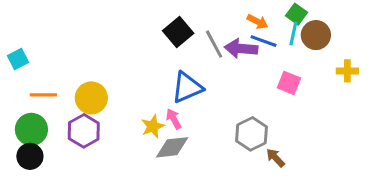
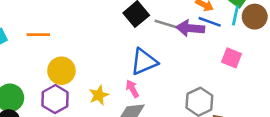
gray line: (214, 44) -> (167, 24), turned -45
orange line: (43, 95) -> (38, 35), moved
yellow star: (153, 126) -> (99, 95), moved

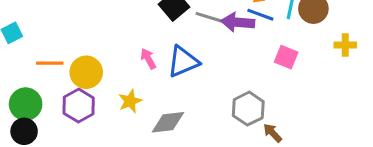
orange line: (38, 35) -> (50, 63), moved
pink arrow: (132, 89) -> (148, 59), moved

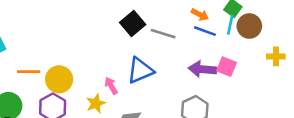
purple arrow: (238, 22) -> (202, 69), moved
pink arrow: (148, 59) -> (111, 86), moved

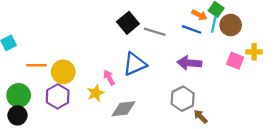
orange arrow: (200, 15) -> (199, 15), moved
pink square: (227, 67) -> (235, 61), moved

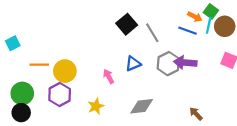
gray line: (155, 32) -> (152, 33), turned 42
blue triangle: (135, 64) -> (133, 64), size x0.7
yellow star: (96, 93) -> (96, 106), moved
gray hexagon: (183, 99) -> (168, 64), moved
gray diamond: (123, 109) -> (142, 106), moved

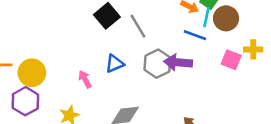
blue line: (187, 31) -> (195, 35), moved

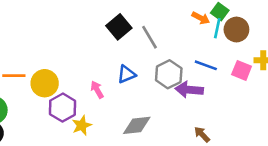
blue line: (195, 35) -> (206, 65), moved
purple arrow: (178, 62) -> (189, 90), moved
purple hexagon: (25, 101) -> (63, 108), moved

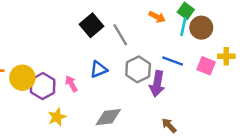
orange arrow: (201, 18) -> (157, 17), moved
purple arrow: (189, 90) -> (157, 84), turned -85
purple hexagon: (63, 108) -> (43, 86), moved

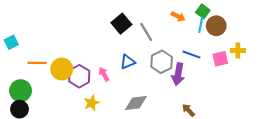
pink square: (206, 66) -> (220, 59), turned -35

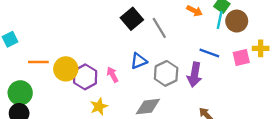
gray hexagon: (162, 62) -> (166, 73), moved

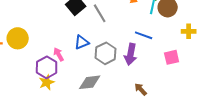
pink square: (241, 58) -> (172, 57), moved
yellow circle: (66, 69) -> (18, 38), moved
purple hexagon: (85, 77) -> (47, 67), moved

